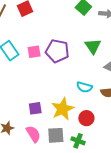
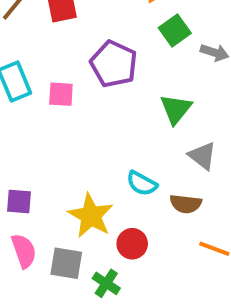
purple pentagon: (57, 51) -> (114, 64), moved
purple square: (35, 108) -> (19, 201), moved
yellow star: (63, 109) -> (91, 216), turned -30

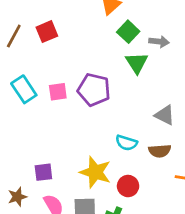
purple pentagon: (114, 64) -> (94, 90), moved
green triangle: (176, 109) -> (137, 63), moved

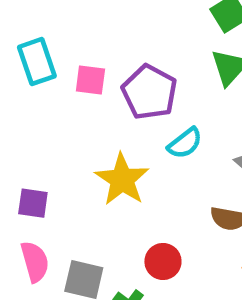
cyan semicircle: (126, 143) -> (185, 143), moved, turned -70
yellow star: (95, 172) -> (122, 179), moved

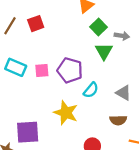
cyan rectangle: (37, 62) -> (16, 67), turned -36
purple square: (33, 203) -> (28, 132), size x1.6

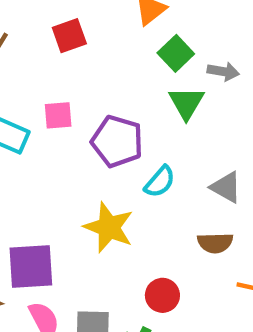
red square: (36, 24) -> (69, 36), moved
pink square: (42, 71) -> (58, 115), moved

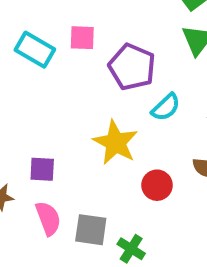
purple square: (31, 266) -> (42, 169), size x0.6
red circle: (162, 295) -> (157, 185), moved

